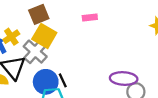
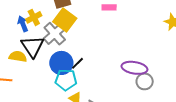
black line: (63, 80) -> (77, 63), turned 64

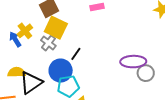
gray cross: (55, 34) -> (48, 43), size x0.7
black triangle: (32, 47) -> (31, 83), moved, turned 40
black line: (77, 63) -> (76, 54), moved

